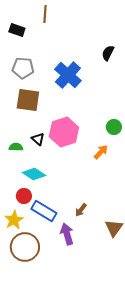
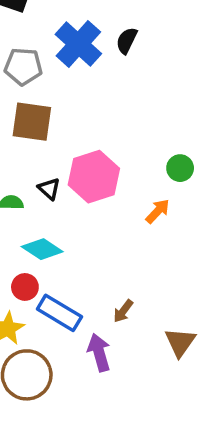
black semicircle: (108, 53) -> (127, 41), moved
blue cross: (68, 75) -> (78, 44), moved

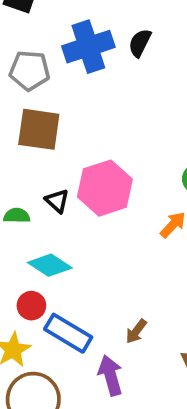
blue cross: (78, 44) -> (88, 47), turned 30

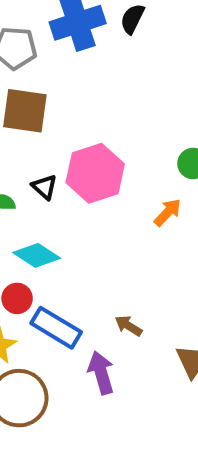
brown arrow: (136, 331) -> (128, 326), turned 85

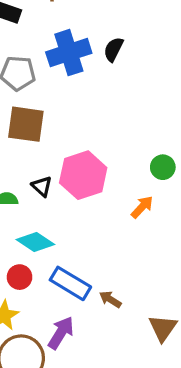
blue rectangle: (56, 328) -> (70, 283), moved
purple arrow: (101, 373) -> (61, 333), moved, turned 48

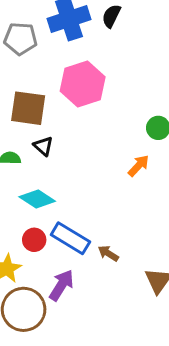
brown square: (26, 124) -> (28, 108), moved
pink hexagon: (83, 175) -> (83, 84), moved
red circle: (20, 277) -> (34, 240), moved

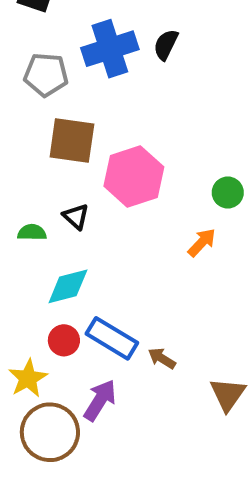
pink hexagon: (83, 84) -> (134, 177), moved
brown square: (28, 108) -> (72, 141), moved
cyan diamond: (37, 199) -> (68, 286), turned -48

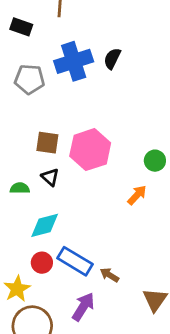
brown square: (72, 141) -> (47, 143), moved, size x0.7
purple arrow: (100, 400) -> (83, 307), moved

